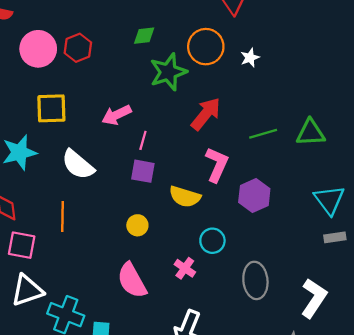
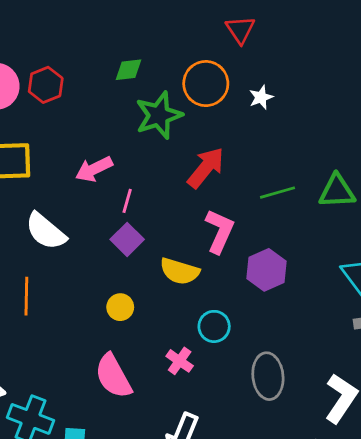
purple square: (143, 171) -> (127, 239), turned 35

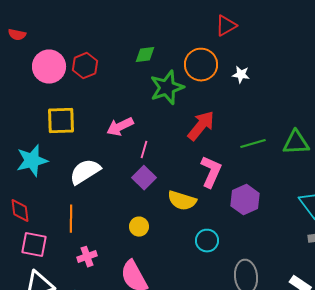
red triangle: (240, 30) -> (226, 26), turned 35
white star: (261, 97) -> (241, 75), turned 30
white semicircle: (46, 231) -> (85, 172), turned 108
pink cross: (180, 361) -> (87, 257), moved, turned 36

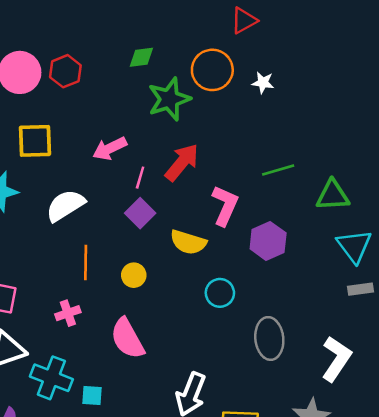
red arrow: (201, 126) -> (182, 162), moved
green triangle: (296, 143) -> (333, 195), moved
orange line: (71, 219) -> (86, 262), moved

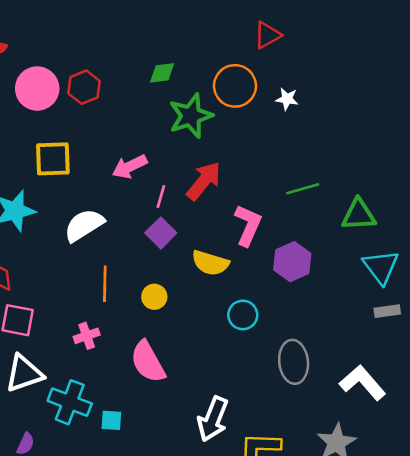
white L-shape: (336, 359) -> (363, 383), turned -75

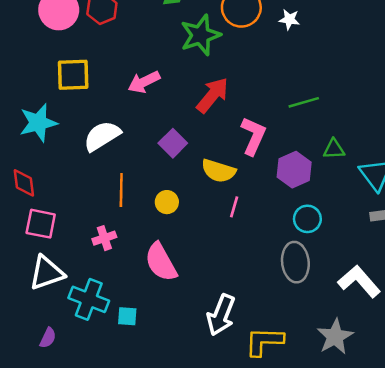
pink line: (161, 197) -> (234, 207), moved
green triangle: (359, 215) -> (334, 149), moved, size x0.7
cyan circle: (243, 315) -> (307, 219), moved

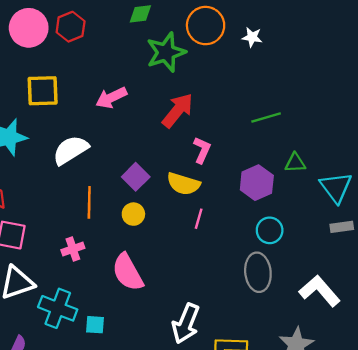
pink L-shape: (253, 136) -> (202, 150), moved, size x0.7
purple square: (173, 143) -> (136, 177), moved

